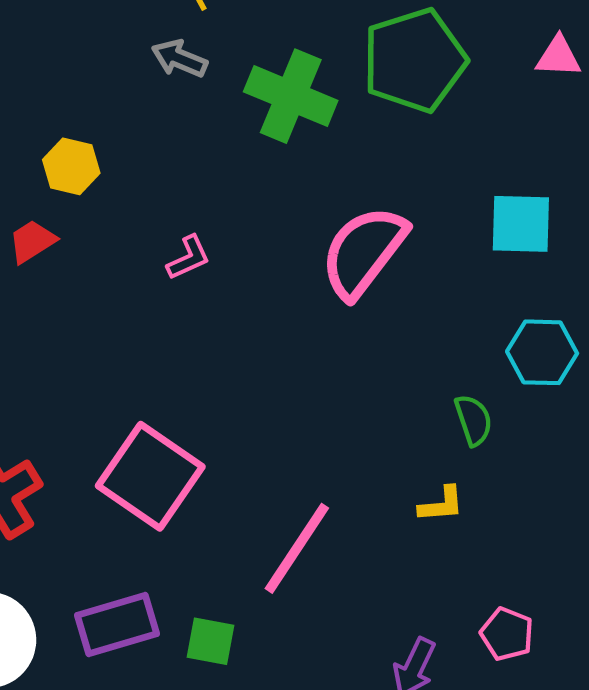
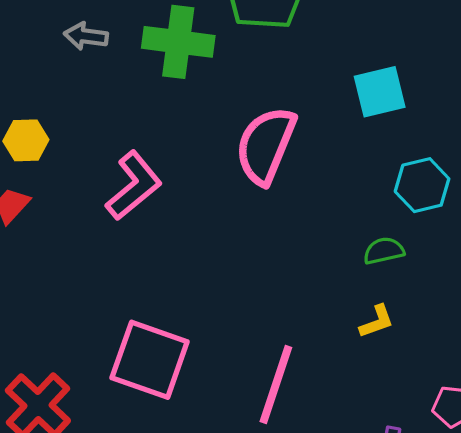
pink L-shape: (189, 258) -> (134, 186), size x1.8
green semicircle: (473, 420) -> (384, 251), turned -69

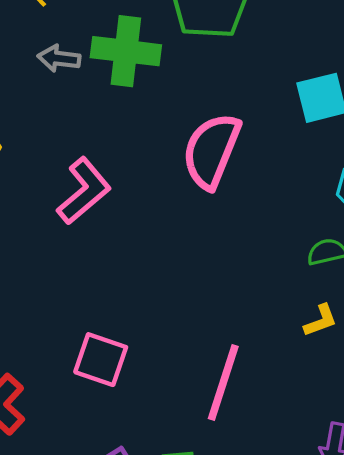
gray arrow: (86, 36) -> (59, 58), moved
pink square: (150, 360) -> (101, 360), size x0.7

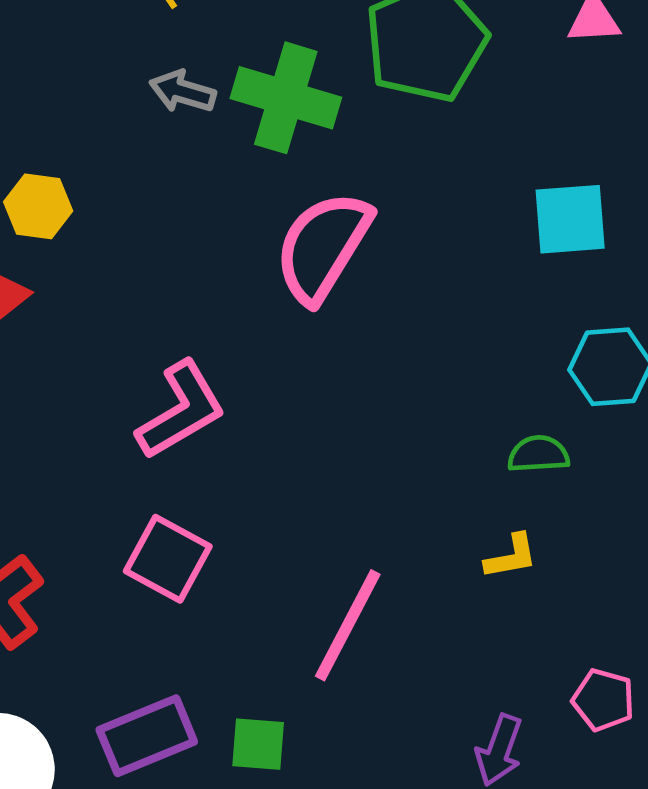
pink semicircle: (211, 151) -> (323, 247), moved
pink L-shape: (84, 191) -> (181, 410), moved

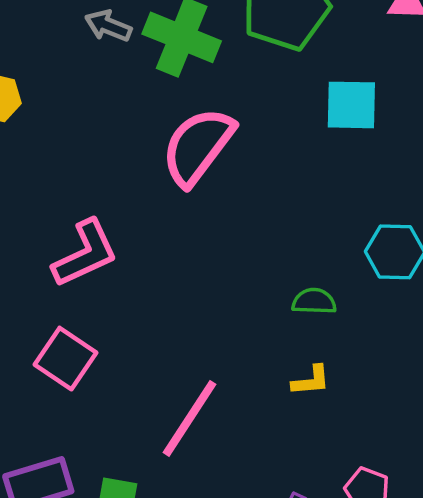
cyan square: (570, 219) -> (351, 105), moved
green semicircle: (538, 454) -> (314, 301), moved

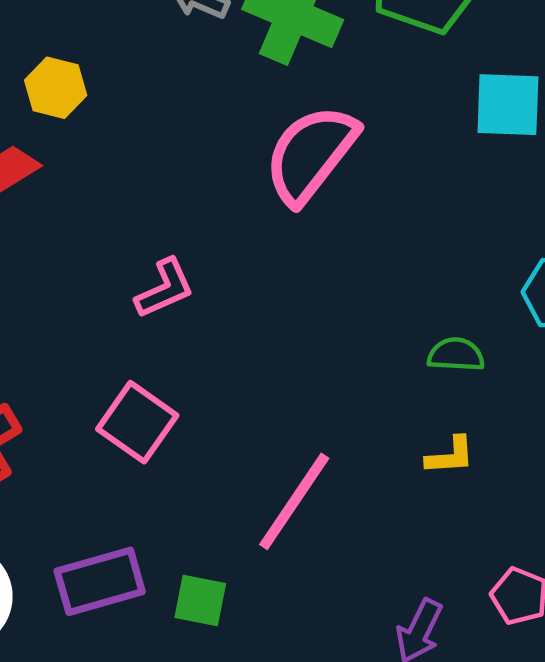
pink L-shape: (85, 254) -> (165, 288), size x0.7

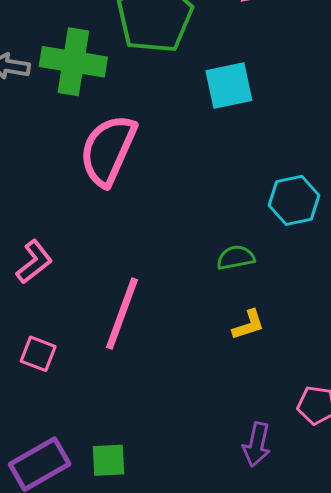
pink square: (137, 422) -> (38, 354), size x0.7
pink line: (294, 501) -> (122, 314), moved

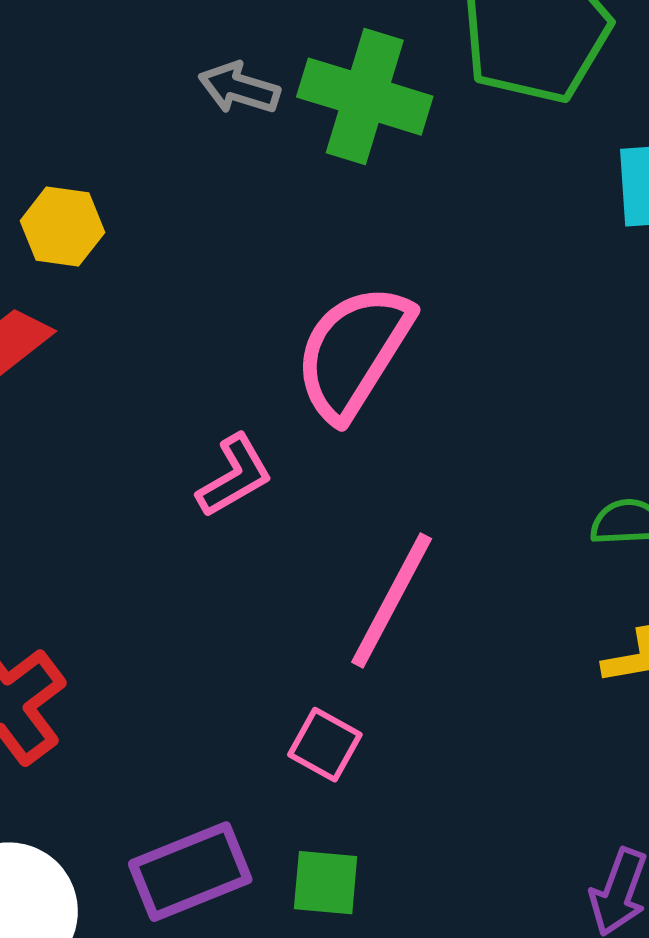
pink semicircle: (108, 150) -> (353, 352), moved
pink square: (38, 354) -> (325, 745), moved

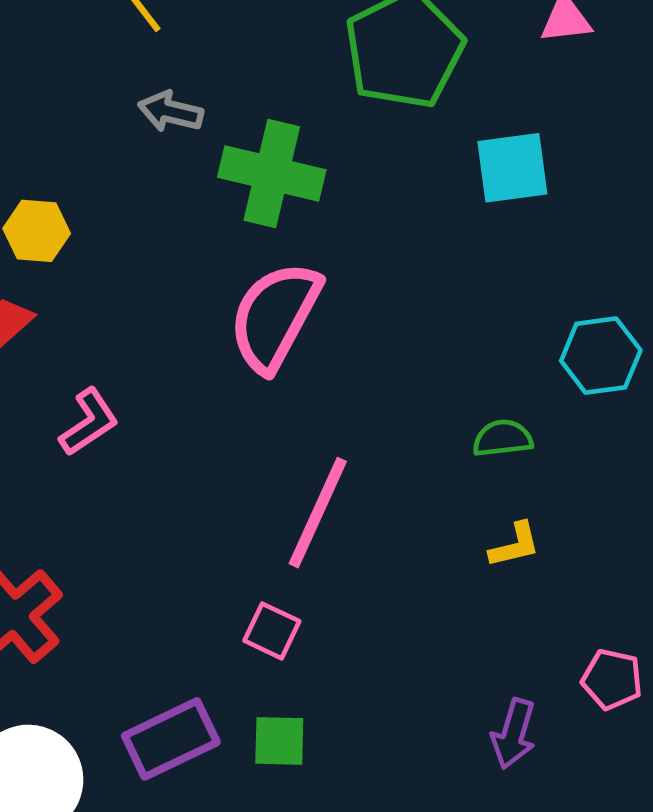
green cross: (365, 97) -> (272, 173), moved
pink L-shape: (235, 476) -> (89, 422), moved

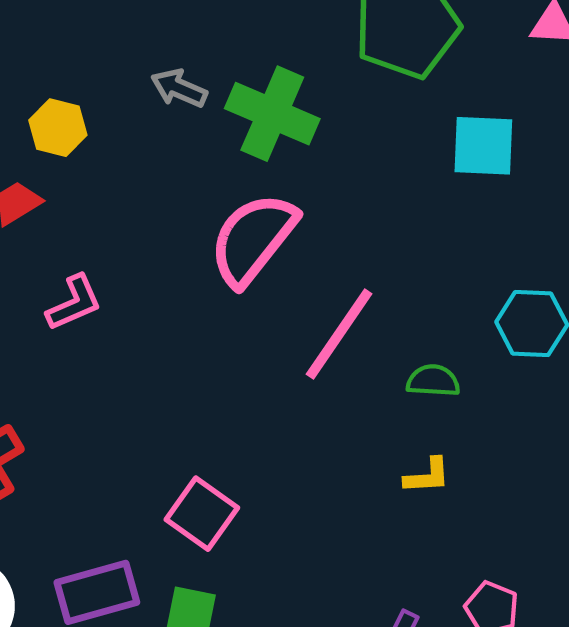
gray arrow: (171, 112) -> (179, 88), moved
pink line: (318, 513) -> (339, 334), moved
pink square: (272, 631) -> (202, 514), size x1.4

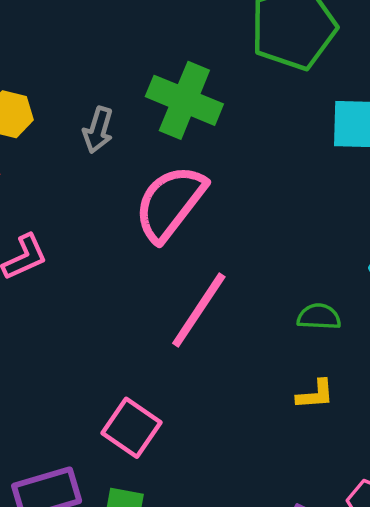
gray arrow: (179, 88) -> (98, 130), moved, turned -96
pink line: (339, 334) -> (199, 310), moved

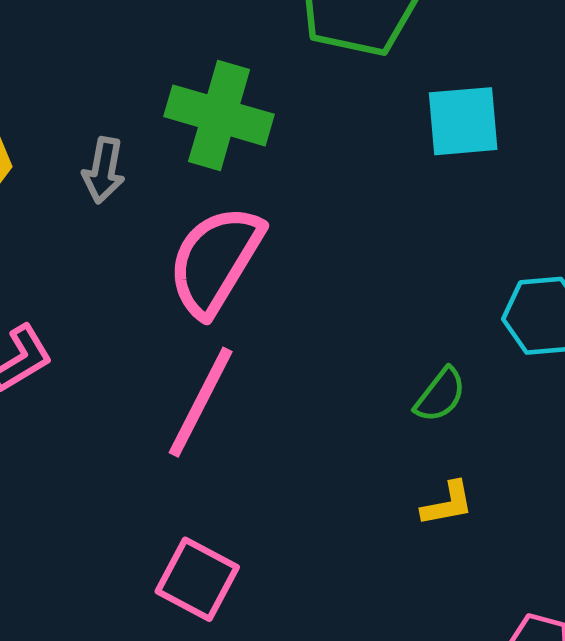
pink line: (199, 310) -> (201, 402), moved
green semicircle: (319, 317) -> (440, 395), turned 132

